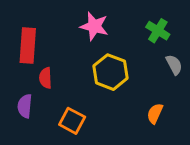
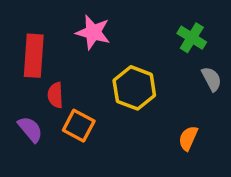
pink star: (94, 26) -> (93, 32), moved
purple semicircle: (25, 106) -> (30, 129), turned 135
orange square: (72, 121) -> (79, 126), moved

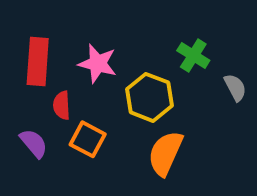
pink star: (93, 32) -> (98, 63), moved
green cross: (192, 38) -> (193, 56), moved
orange semicircle: (188, 138) -> (165, 153), moved, size x1.6

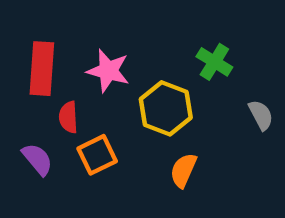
gray semicircle: (235, 87) -> (261, 115), moved
orange square: (88, 139) -> (97, 155), turned 36
orange semicircle: (165, 153) -> (183, 170), size x0.7

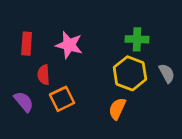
green cross: (214, 62) -> (137, 39), turned -30
red rectangle: (42, 69) -> (27, 44), size x0.7
yellow hexagon: (166, 108) -> (130, 73), moved

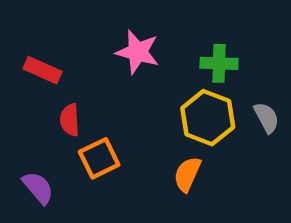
red rectangle: (27, 44) -> (43, 70), turned -70
pink star: (69, 45) -> (138, 52), moved
purple semicircle: (24, 102) -> (38, 188), moved

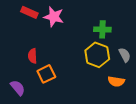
pink star: (138, 52) -> (54, 17), moved
red rectangle: (43, 70) -> (29, 12), moved
orange semicircle: (187, 174) -> (116, 81), moved, turned -105

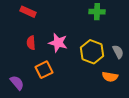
pink star: (54, 17) -> (58, 43), moved
green cross: (102, 29) -> (97, 12), moved
red semicircle: (33, 56) -> (31, 43), moved

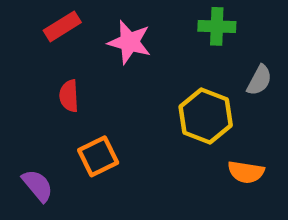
red rectangle: (28, 12) -> (62, 26), turned -56
pink star: (58, 43) -> (129, 42), moved
gray semicircle: (118, 52) -> (259, 80), moved, turned 56

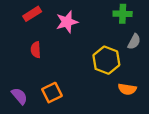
green cross: (217, 26) -> (123, 14), moved
pink star: (129, 42) -> (67, 22), turned -30
orange square: (98, 156) -> (52, 93), moved

